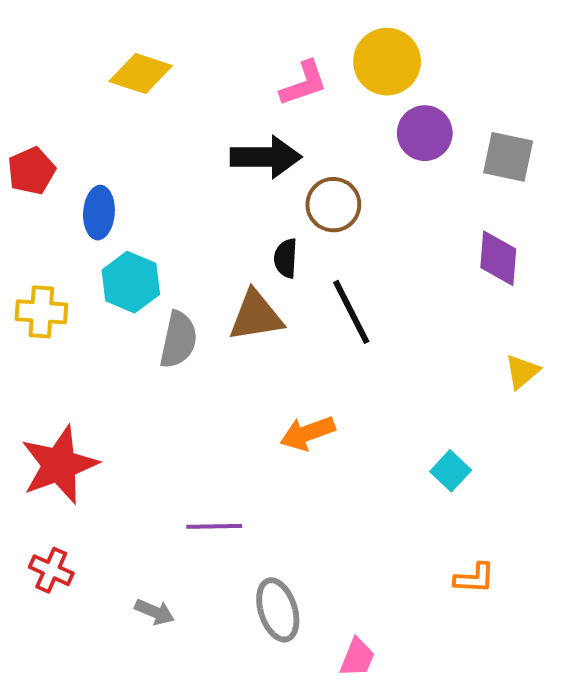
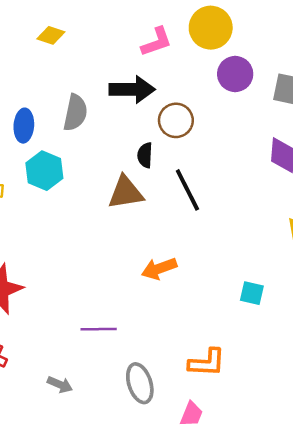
yellow diamond: (141, 74) -> (51, 35), size x0.7
gray semicircle: (178, 340) -> (75, 113), moved
cyan square: (451, 471) -> (252, 293), turned -30
orange L-shape: (474, 578) -> (207, 363), moved, size x1.4

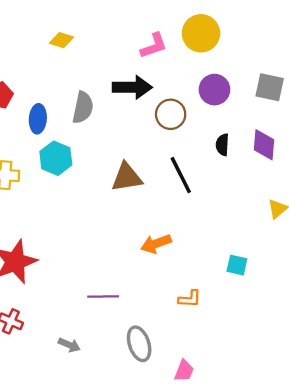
purple circle: (235, 74) -> (214, 90), moved
black semicircle: (145, 155) -> (222, 145), moved
orange L-shape: (207, 363) -> (190, 299), moved, size x0.7

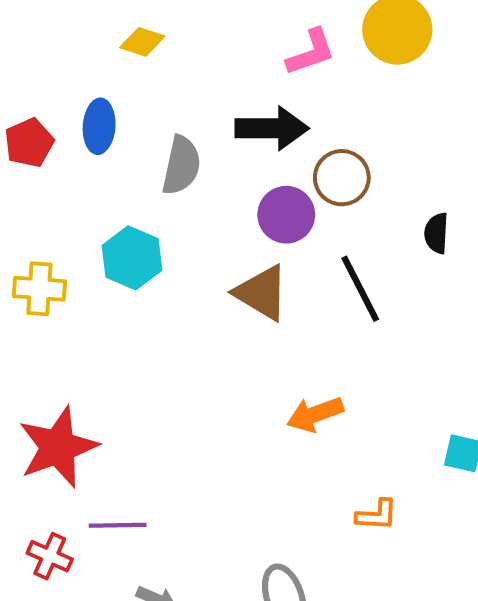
purple circle: (214, 90) -> (286, 215), moved
blue ellipse: (38, 119) -> (99, 126), moved
brown triangle: (127, 177) -> (262, 293), turned 40
purple line: (103, 297) -> (118, 525), moved

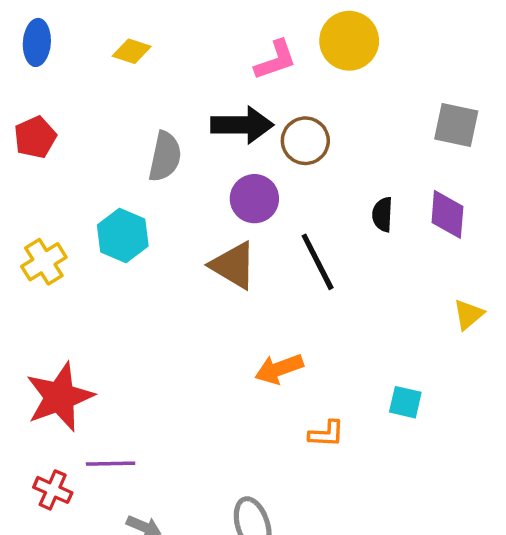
blue ellipse: (99, 126) -> (37, 42), moved
brown circle: (342, 178) -> (305, 141), moved
yellow cross: (39, 289) -> (44, 262), turned -36
orange L-shape: (377, 515) -> (326, 434), moved

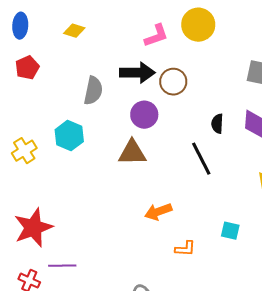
red pentagon: (35, 137) -> (27, 68), moved
black line: (318, 262) -> (201, 159), moved
brown triangle: (233, 265) -> (132, 153), turned -32

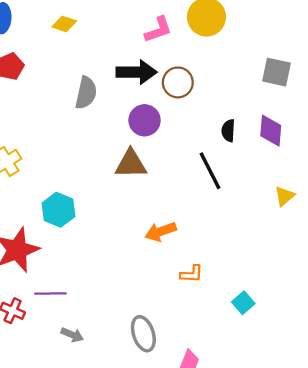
cyan hexagon: (69, 136) -> (58, 210), moved
cyan square: (230, 231) -> (243, 303), moved, turned 36

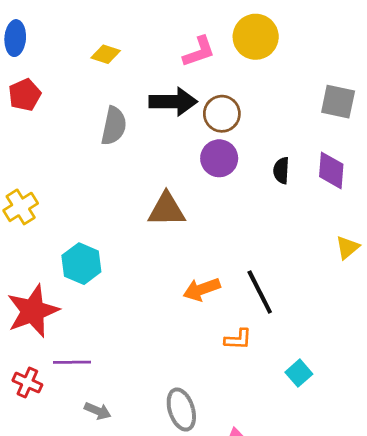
yellow diamond: (64, 24) -> (106, 54), moved
purple circle: (145, 120) -> (219, 158), moved
black line: (210, 171) -> (260, 292), moved

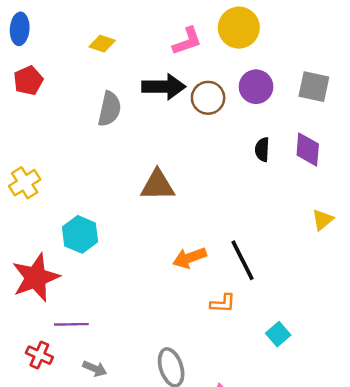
purple circle: (219, 158) -> (256, 87), moved
red cross: (27, 383) -> (39, 355), moved

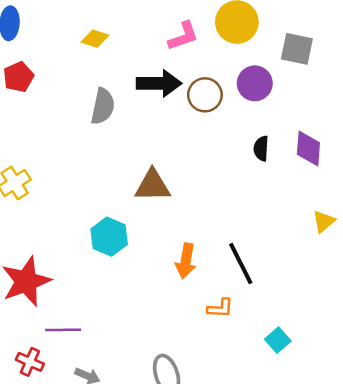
gray square: (314, 87) -> (297, 49), moved
cyan hexagon: (80, 234) -> (109, 237), moved
orange arrow: (190, 258) -> (186, 261), turned -60

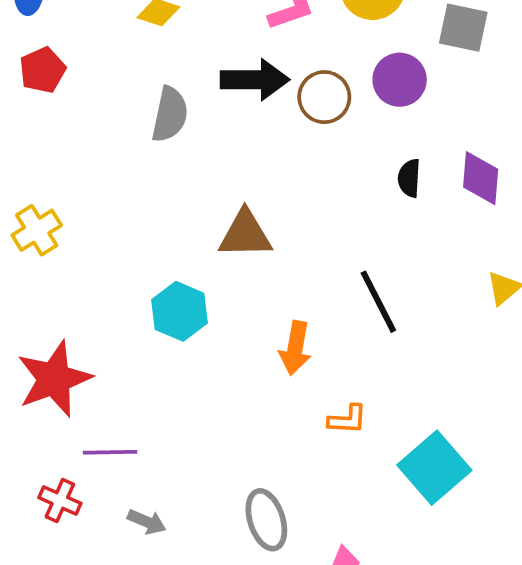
black line: (241, 263) -> (378, 302), moved
cyan square: (278, 340) -> (434, 468), size x1.8

